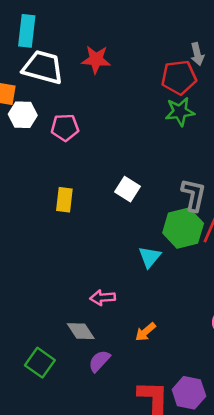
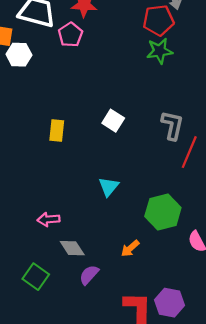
pink pentagon: (65, 127) -> (70, 35), moved, turned -30
green hexagon: (183, 228) -> (163, 212), moved
cyan triangle: (150, 257) -> (109, 187), moved
pink arrow: (103, 298) -> (48, 219), moved

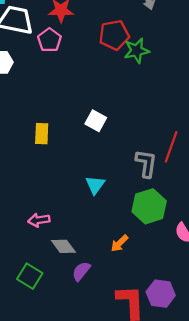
red pentagon: (158, 20) -> (114, 35), moved
gray L-shape: (172, 125) -> (146, 163), moved

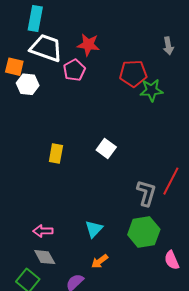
cyan triangle: (95, 185) -> (94, 229), moved
orange arrow: (119, 243) -> (100, 261), moved
gray diamond: (63, 246) -> (45, 257), moved

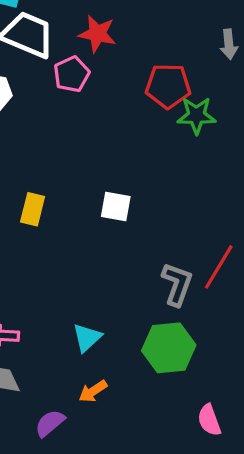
white square: (106, 148) -> (116, 206), turned -30
pink semicircle: (172, 260) -> (209, 420), moved

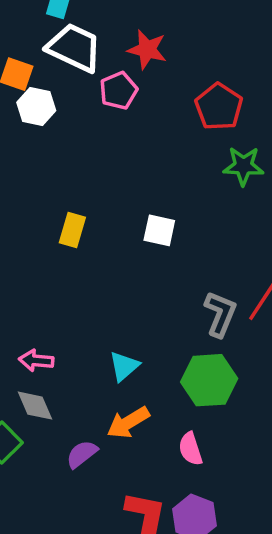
red pentagon: (168, 86) -> (219, 107), turned 30
green star: (196, 115) -> (243, 166), moved
orange arrow: (93, 391) -> (128, 422), size x1.4
pink semicircle: (209, 420) -> (190, 449), moved

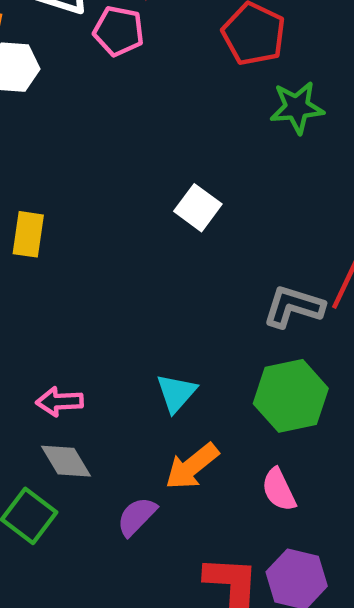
pink pentagon: (119, 91) -> (119, 31), turned -30
yellow rectangle: (72, 230) -> (28, 234), moved
white square: (159, 230) -> (198, 208), turned 32
gray L-shape: (220, 314) -> (293, 307), turned -87

